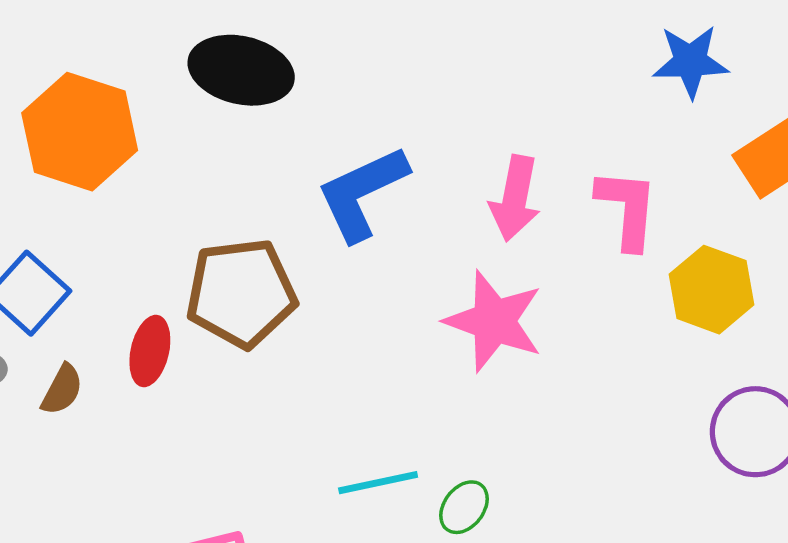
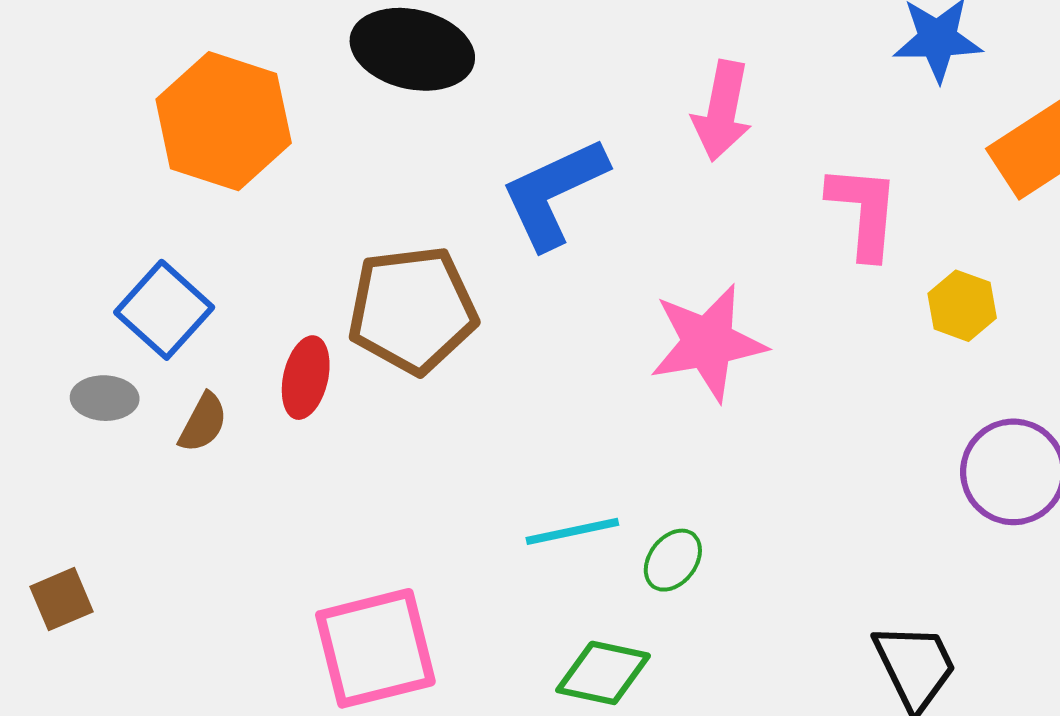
pink arrow: (515, 198) -> (722, 111), moved
yellow hexagon: (711, 290) -> (962, 306), size x0.7
pink star: (494, 321) -> (708, 343), turned -30

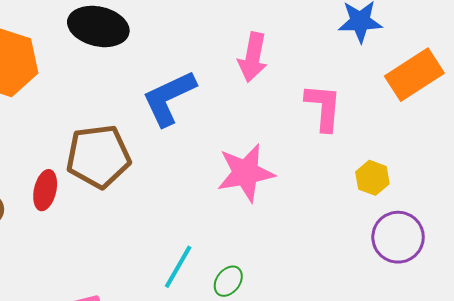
yellow hexagon: (962, 306) -> (372, 178), moved
cyan line: (572, 531) -> (178, 267), turned -48

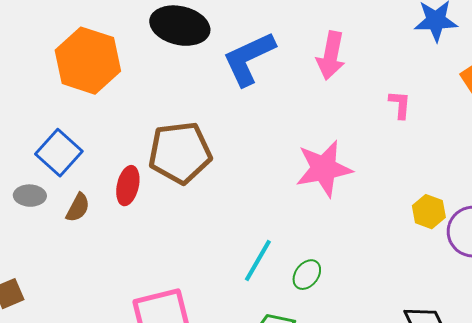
blue L-shape: (169, 98) -> (249, 59), moved
pink L-shape: (323, 107) -> (400, 105), size x0.6
yellow hexagon: (372, 178) -> (429, 212), moved

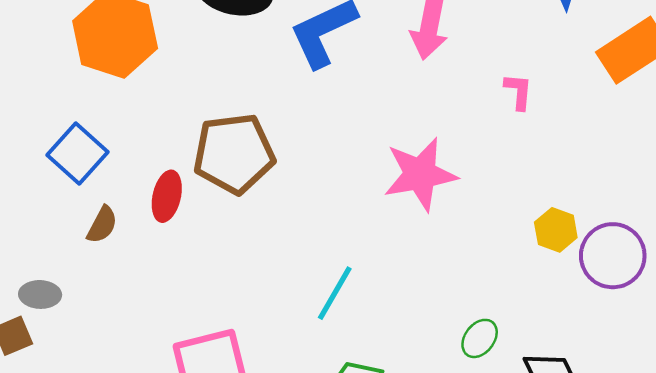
gray ellipse: (30, 196) -> (40, 294), moved
green ellipse: (307, 275) -> (480, 338), moved

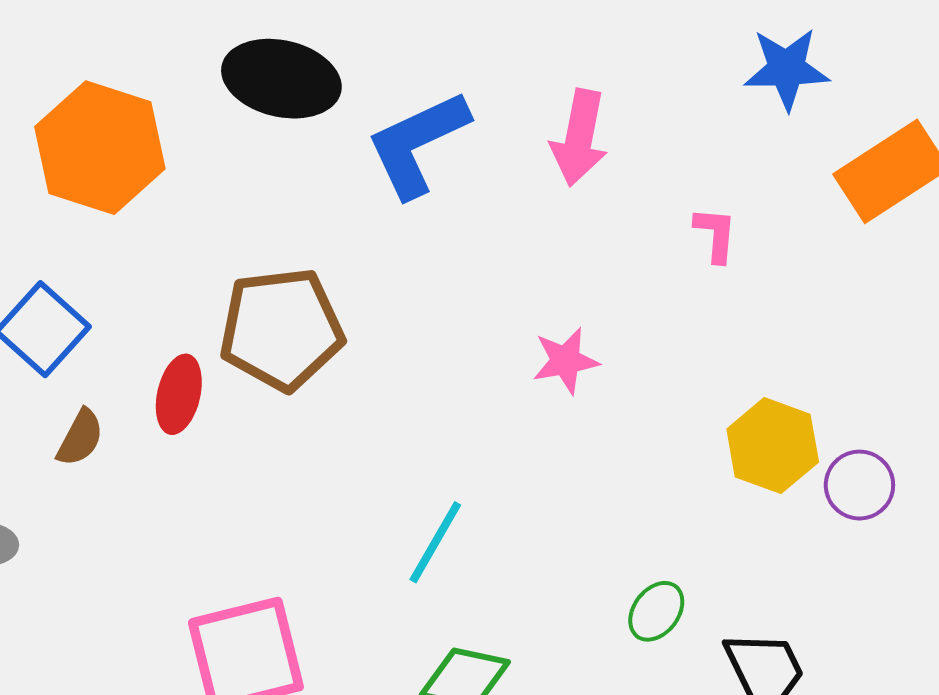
pink star: (420, 174) -> (566, 361), size x0.6
yellow hexagon: (556, 230) -> (773, 446), size x1.4
purple circle: (613, 256) -> (859, 485), size x0.7

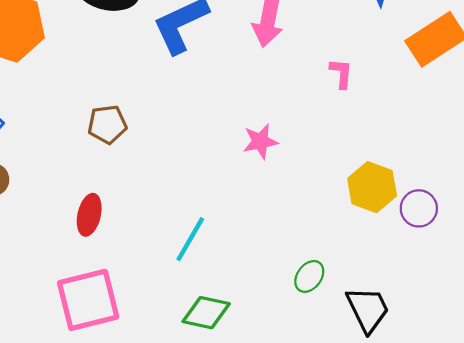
brown pentagon: (281, 329) -> (107, 124), size x0.6
red ellipse: (179, 394) -> (89, 215), moved

